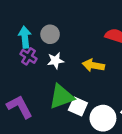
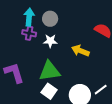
purple cross: (28, 56) -> (29, 33), turned -32
white square: (78, 106) -> (49, 91), moved

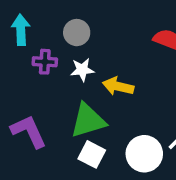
cyan arrow: (29, 17) -> (21, 30), moved
yellow arrow: (80, 51) -> (118, 86), moved

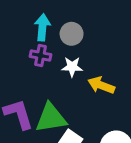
cyan arrow: (21, 30) -> (42, 27), moved
green triangle: (88, 121) -> (51, 118), moved

